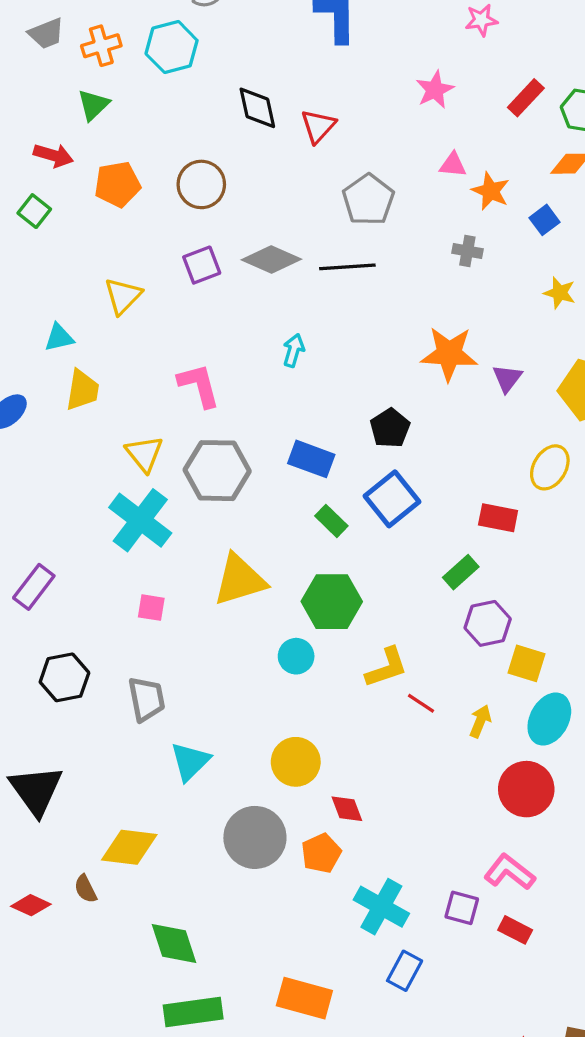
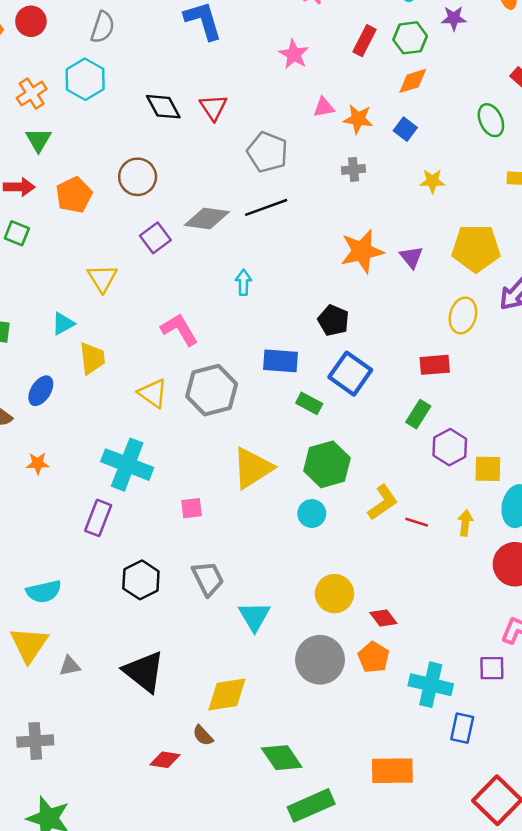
cyan cross: (140, 520) -> (127, 465), moved

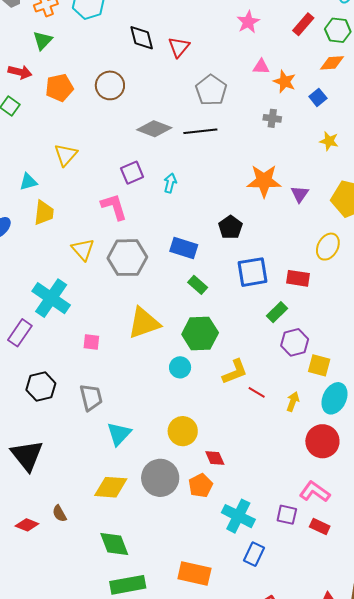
purple square: (155, 238) -> (132, 173), moved
blue square: (350, 374) -> (252, 272), moved, turned 32
yellow diamond: (227, 695) -> (111, 487), moved

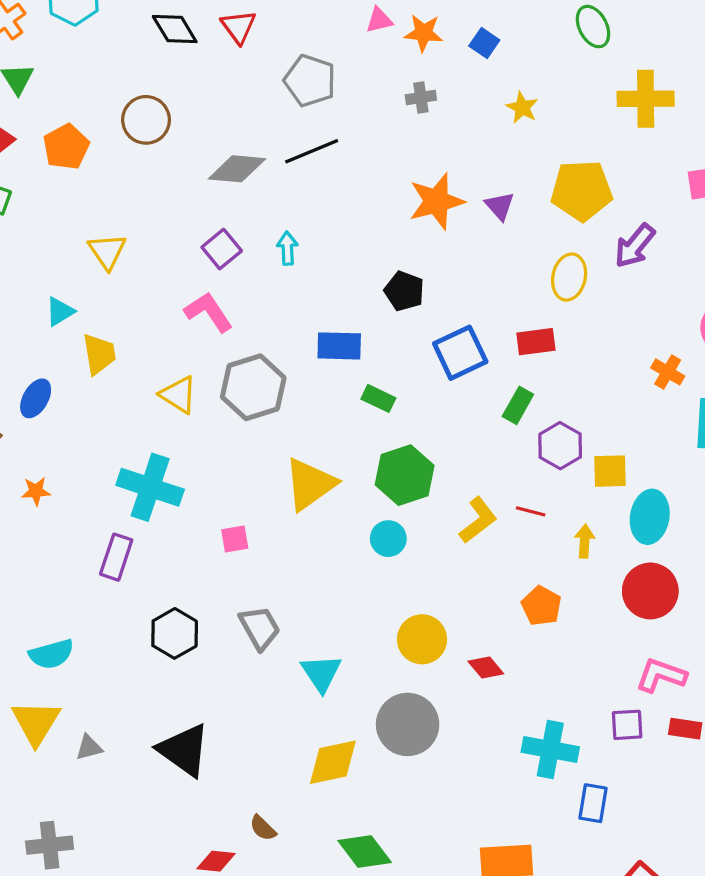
yellow star: (329, 141) -> (522, 108), turned 30
red line: (257, 392) -> (531, 511), moved
orange pentagon: (201, 486) -> (541, 606), moved

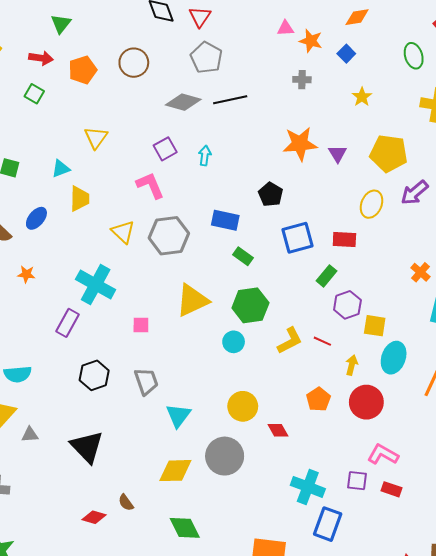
gray pentagon: (310, 81) -> (206, 58), moved
red circle: (650, 591) -> (366, 402), moved
blue rectangle: (593, 803) -> (328, 524), size x1.4

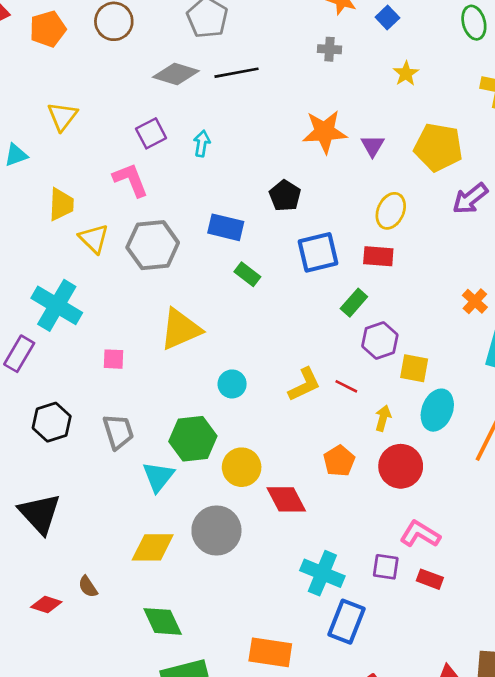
yellow trapezoid: (80, 199) -> (61, 204), moved
yellow ellipse: (371, 204) -> (391, 211), moved
green hexagon: (250, 305) -> (193, 439), moved
red diamond: (278, 430) -> (286, 499), size x1.5

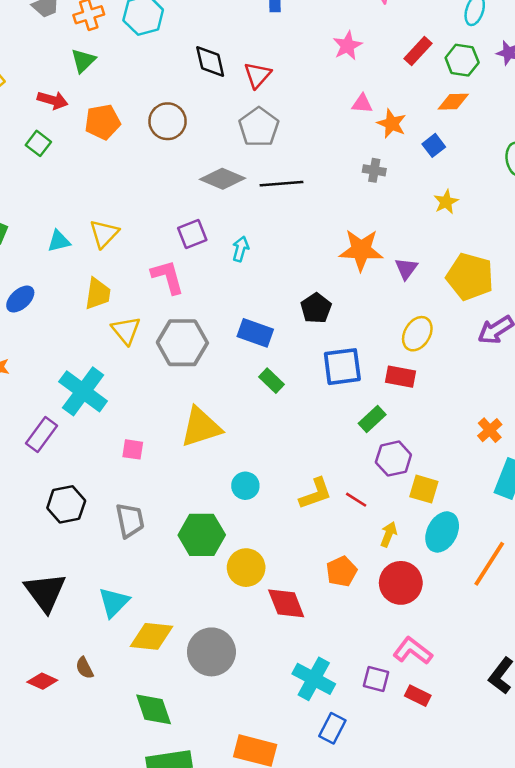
yellow triangle: (62, 116) -> (104, 234), moved
cyan triangle: (158, 477) -> (114, 602), moved
gray circle: (216, 530) -> (211, 652), moved
blue rectangle: (347, 622) -> (332, 728), size x0.7

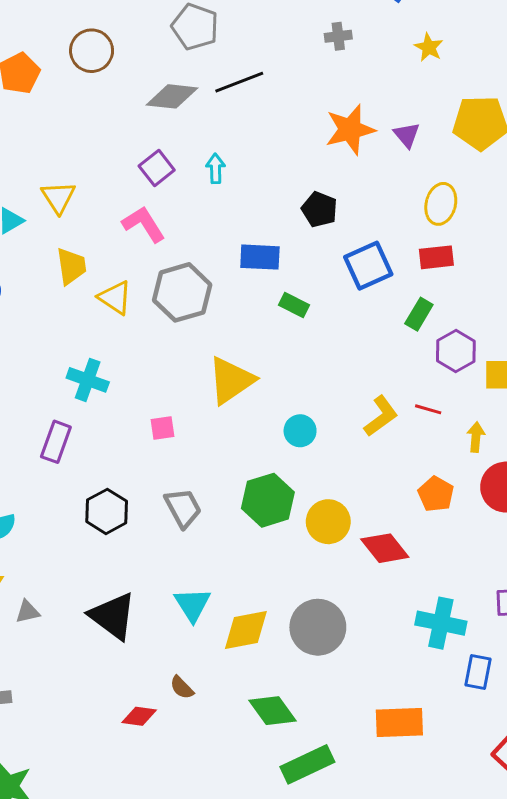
cyan cross: (83, 391) -> (88, 380), size x0.7

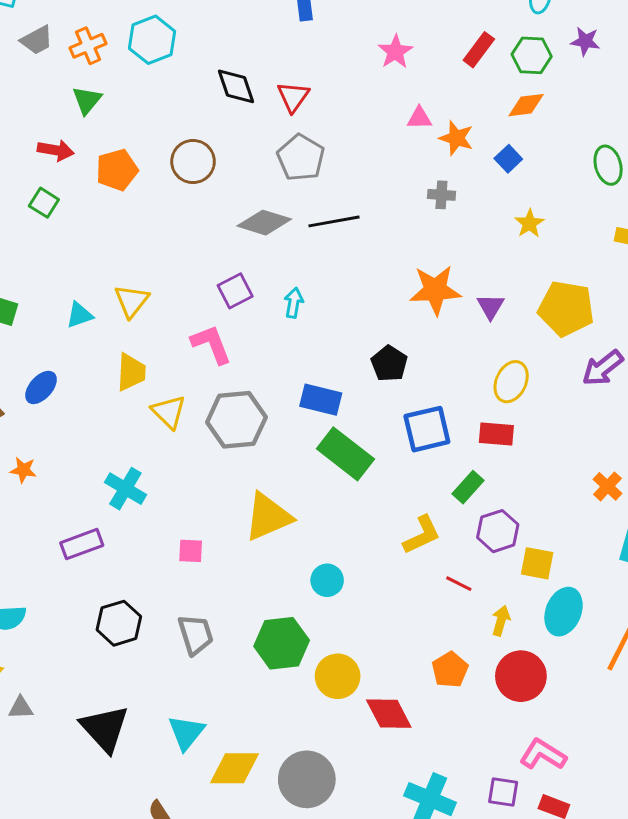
green rectangle: (294, 305) -> (345, 454), size x1.8
yellow L-shape: (381, 416) -> (422, 535), moved
purple rectangle: (56, 442) -> (82, 544), turned 39

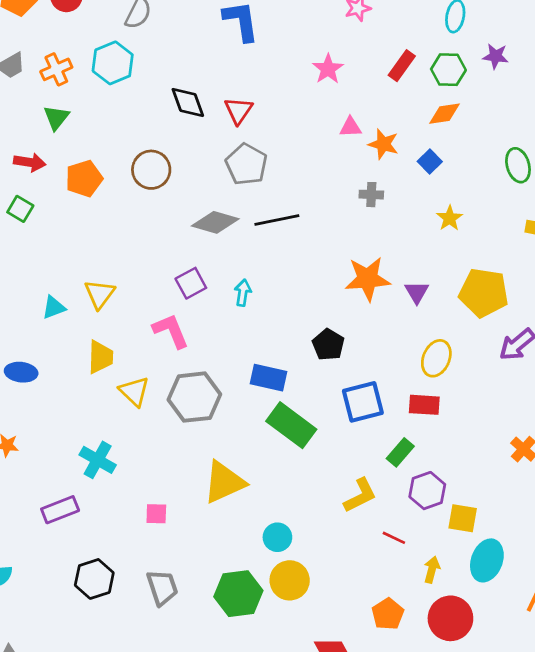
blue ellipse: (41, 387) -> (21, 372), turned 56
yellow circle: (338, 676) -> (290, 580), moved

